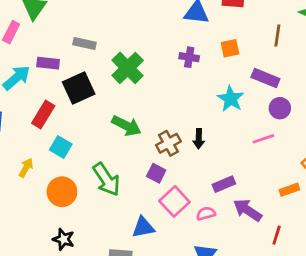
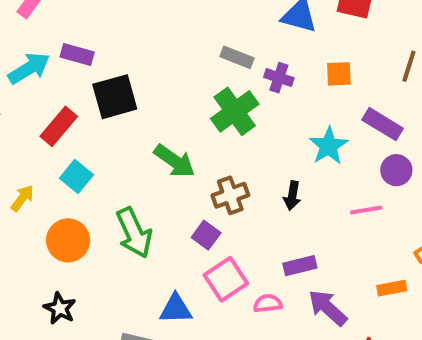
gray rectangle: (85, 44) -> (237, 57), moved
green cross: (128, 68) -> (235, 111), moved
black arrow: (199, 139) -> (292, 196), moved

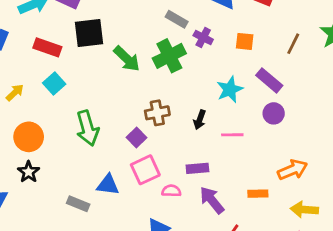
red rectangle: (59, 126) -> (47, 47), turned 60
green arrow: (174, 161) -> (127, 59), moved
pink line: (366, 210) -> (232, 135), moved
orange circle: (68, 240) -> (29, 137), moved

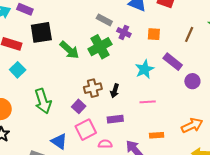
purple circle: (274, 113) -> (192, 81), moved
black arrow: (200, 120) -> (115, 91), moved
purple rectangle: (197, 168) -> (115, 119), moved
blue triangle: (108, 185) -> (59, 141), turned 30
orange rectangle: (258, 194) -> (157, 135), moved

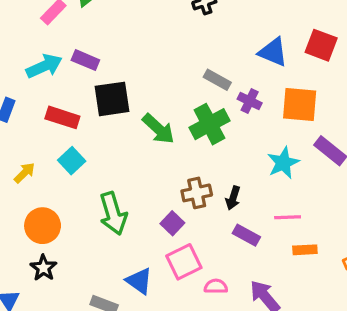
orange square: (154, 34) -> (300, 104), size x1.6
purple rectangle: (115, 119) -> (246, 235), moved, turned 35
orange rectangle: (157, 135) -> (305, 250), moved

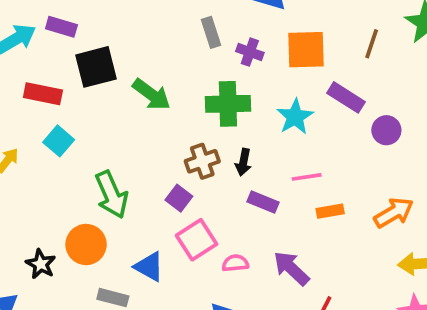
gray rectangle: (217, 80) -> (211, 32), turned 50
green cross: (209, 124) -> (228, 104), moved, turned 33
orange circle: (43, 226) -> (86, 245), moved

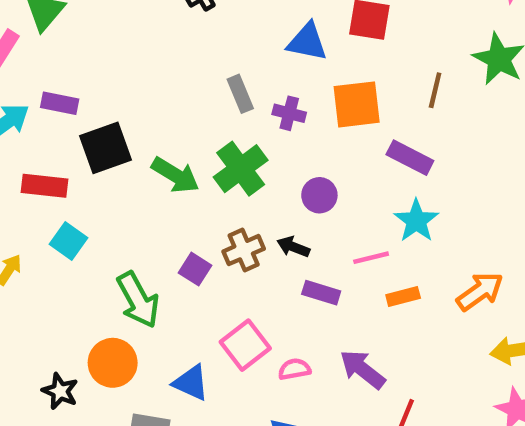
green cross: (228, 104) -> (241, 169), moved, turned -30
cyan star: (295, 117) -> (416, 221), moved
purple circle: (386, 130) -> (319, 195), moved
black arrow: (243, 162) -> (293, 247), turned 105
purple square: (179, 198) -> (195, 269), moved

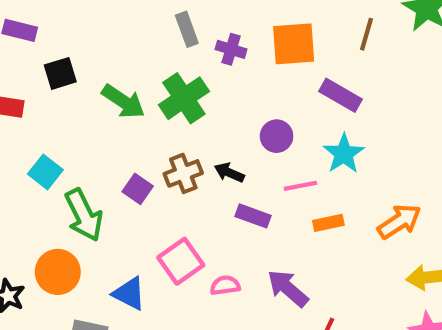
black square: (106, 148) -> (60, 73), size x0.7
purple circle: (319, 195) -> (277, 136), moved
cyan square: (68, 241) -> (45, 172), moved

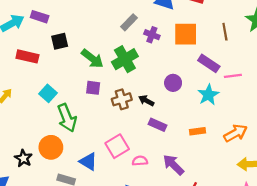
gray rectangle: (187, 29) -> (129, 22), turned 60
brown line: (366, 34) -> (225, 32), turned -30
pink line: (300, 186) -> (233, 76), moved
purple square: (138, 189) -> (93, 88), moved, turned -32

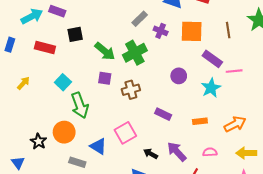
black arrow: (146, 101) -> (151, 154), moved
pink semicircle: (140, 161) -> (210, 152), moved

